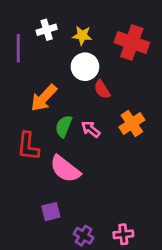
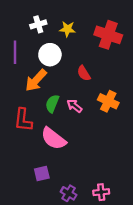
purple line: (18, 48) -> (15, 52), moved
white circle: (85, 67) -> (50, 55), moved
orange cross: (132, 123) -> (108, 101), turned -30

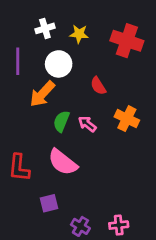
red L-shape: (23, 120) -> (19, 168), moved

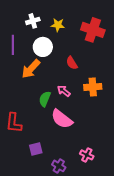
orange cross: (127, 119) -> (93, 87), turned -30
green semicircle: (61, 121) -> (45, 99), moved
pink semicircle: (63, 162) -> (62, 119), moved
pink cross: (119, 225) -> (87, 155), moved, turned 32

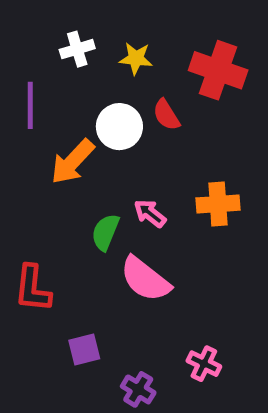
white circle: (43, 47) -> (119, 127), moved
red semicircle: (72, 63) -> (166, 115), moved

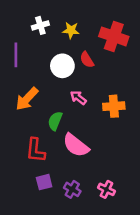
orange arrow: (72, 162) -> (27, 99), moved
pink arrow: (150, 213) -> (78, 98), moved
red L-shape: (33, 289) -> (35, 150), moved
purple cross: (138, 389) -> (72, 189), moved

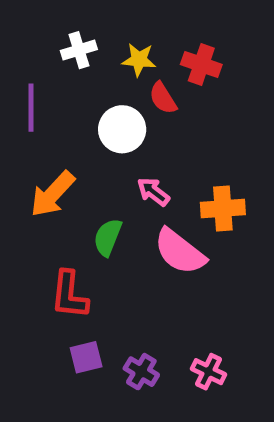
red cross: (114, 36) -> (201, 64), moved, size x0.7
red semicircle: (87, 60) -> (163, 98), moved
pink semicircle: (76, 145) -> (180, 252), moved

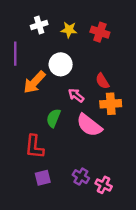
red semicircle: (163, 98) -> (102, 81), moved
orange arrow: (53, 194) -> (34, 82), moved
purple cross: (141, 372) -> (81, 177), moved

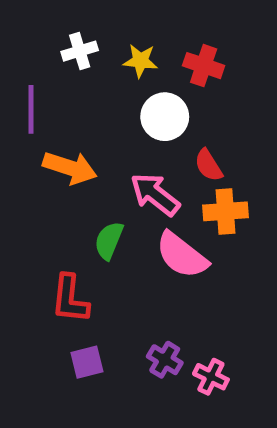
white circle: (61, 64) -> (165, 117), moved
orange arrow: (34, 82) -> (70, 168), turned -115
pink arrow: (76, 95) -> (155, 194), size x1.5

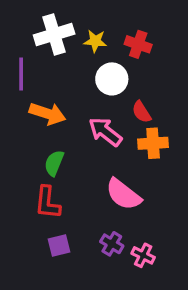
white cross: (80, 51) -> (54, 34), size x1.6
green semicircle: (109, 241) -> (54, 163), moved
pink semicircle: (182, 255) -> (123, 194), moved

